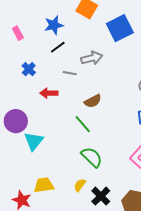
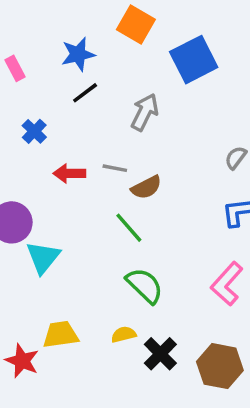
gray arrow: (92, 58) -> (145, 112), turned -50
gray line: (70, 73) -> (115, 168), moved
yellow semicircle: (80, 185) -> (124, 335), turned 40

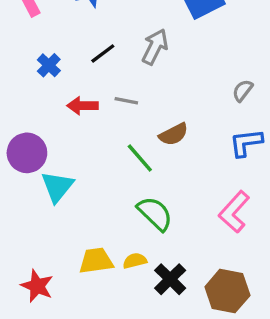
black line: (85, 93) -> (103, 53), moved
brown semicircle: (146, 187) -> (174, 134), moved
yellow trapezoid: (61, 335) -> (96, 261), moved

